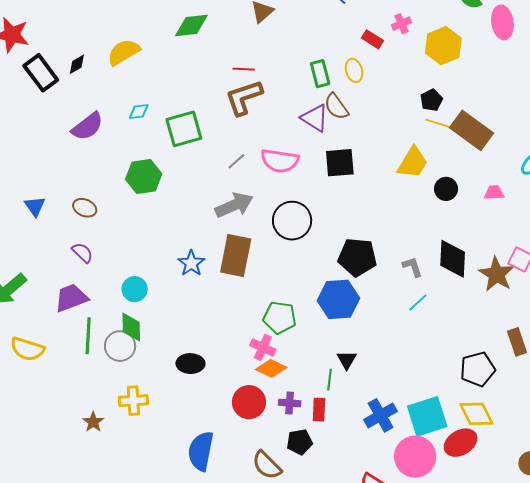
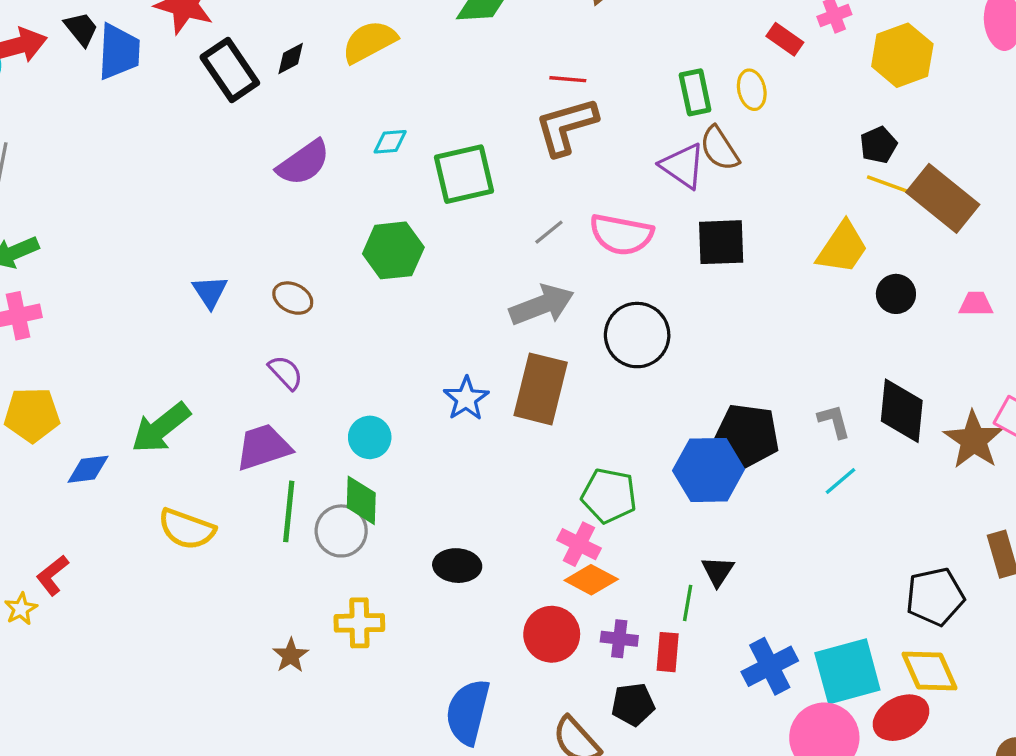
black pentagon: (357, 257) -> (747, 436), moved

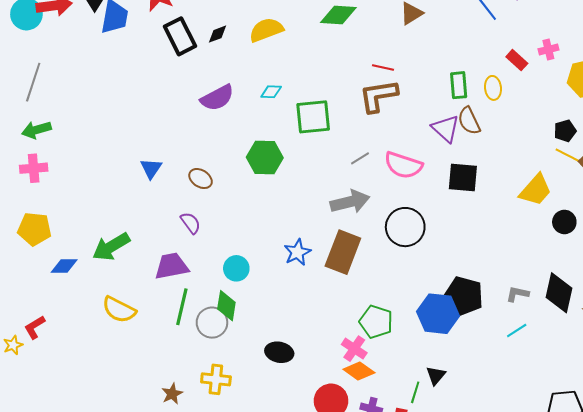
gray L-shape: (834, 421) -> (517, 294), turned -70

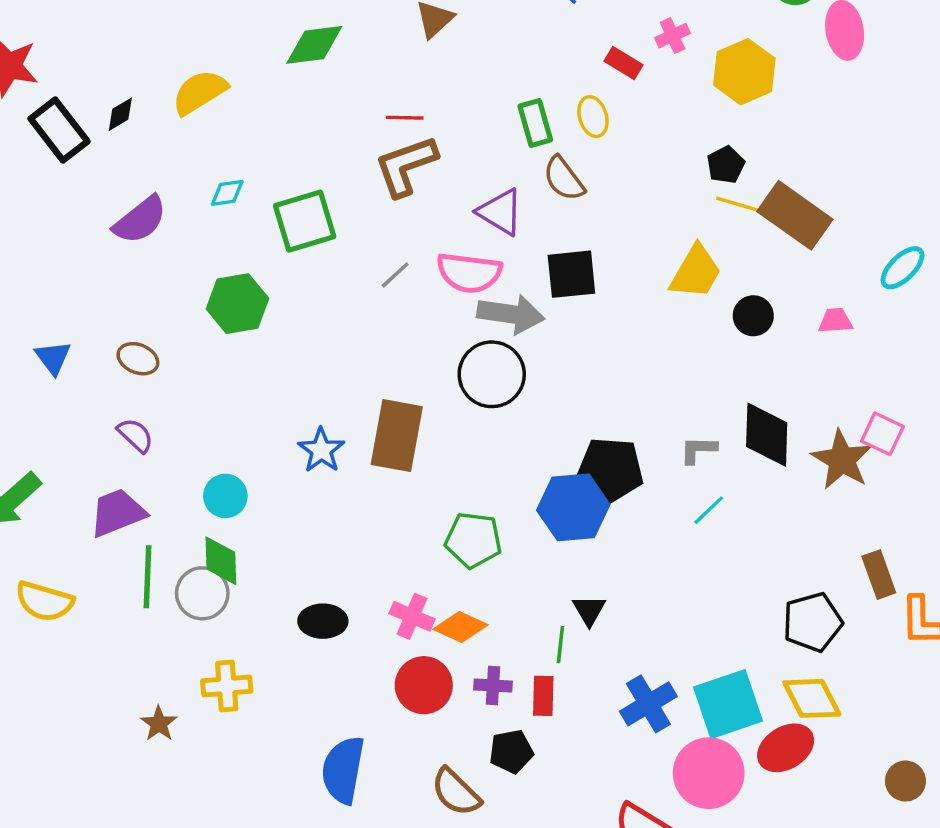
purple triangle: (446, 129) -> (500, 212), moved
gray arrow: (350, 202) -> (511, 314), moved, turned 33
pink cross: (354, 349) -> (412, 616), moved

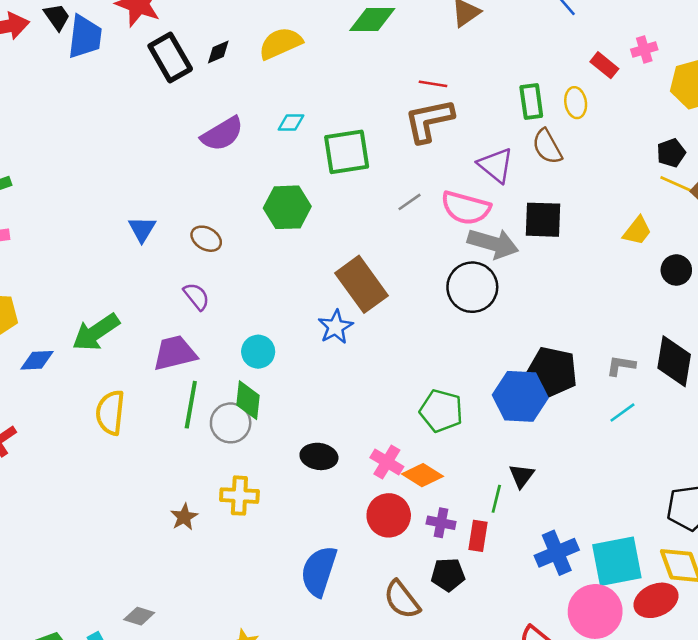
yellow trapezoid: (696, 272) -> (637, 231), size x0.7
brown rectangle: (397, 436) -> (361, 284), moved, turned -54
yellow semicircle: (44, 601) -> (110, 413), turned 72

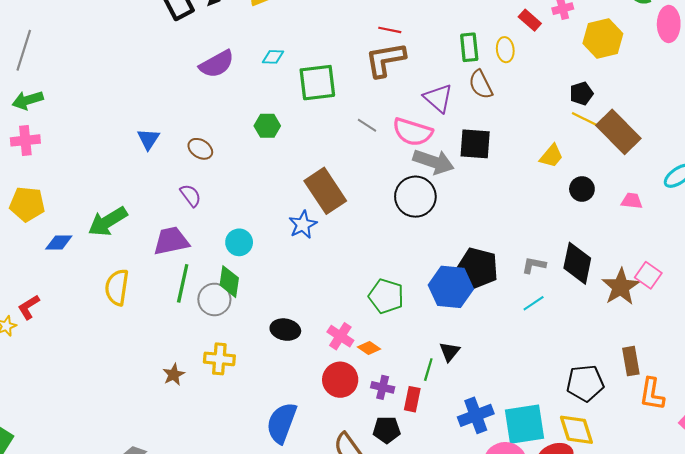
gray line: (410, 202) -> (367, 125), turned 66
green hexagon: (287, 207) -> (267, 126), size x0.7
orange diamond: (423, 475) -> (369, 348), size x0.7

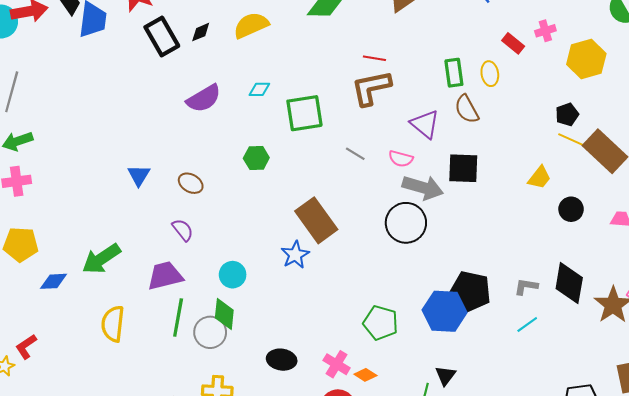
pink semicircle: (413, 132) -> (401, 159), size x0.6

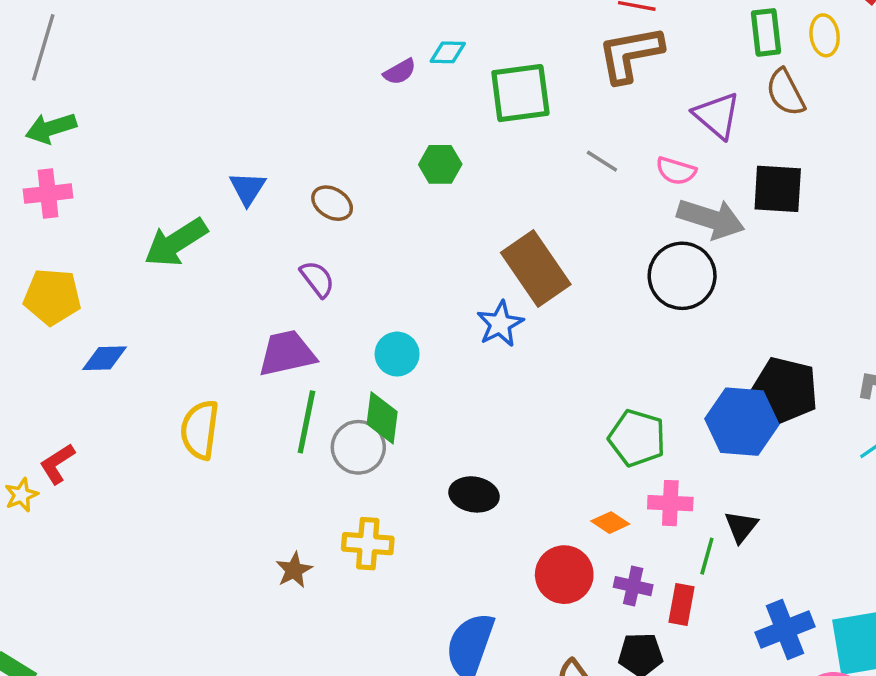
purple semicircle: (204, 98) -> (400, 72), moved, size x0.6
green arrow: (101, 259) -> (176, 242), moved
pink cross: (337, 364) -> (670, 503), moved, turned -30

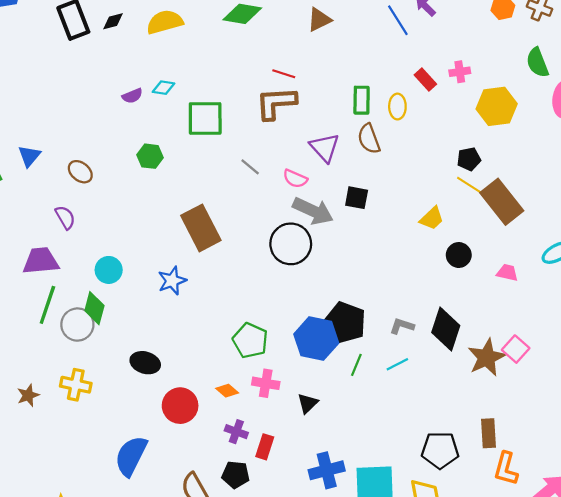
black square: (778, 189) -> (357, 198), size x0.7
blue star: (500, 324) -> (172, 281), moved
green line: (707, 556) -> (356, 365), moved
red circle: (564, 575) -> (180, 406), moved

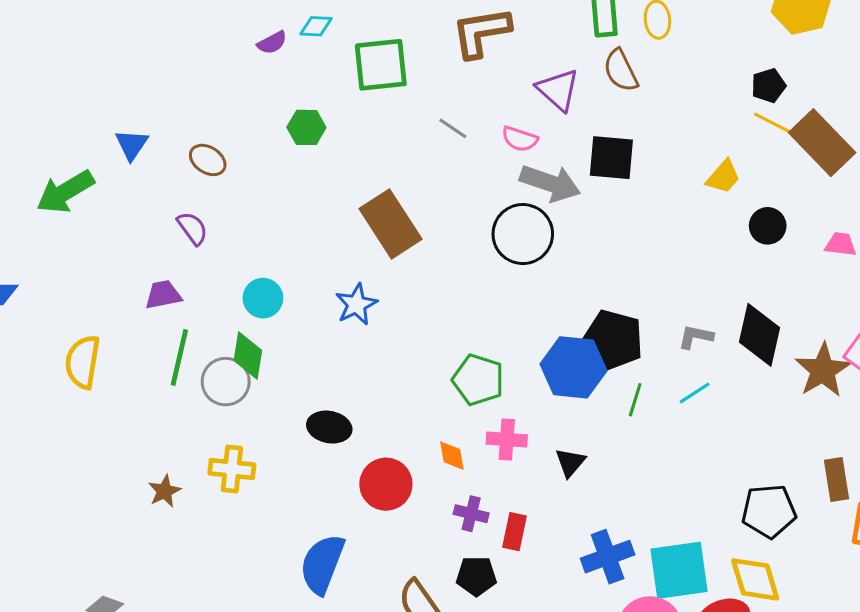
black square: (357, 198) -> (611, 158), size x1.4
purple trapezoid: (41, 261) -> (163, 295), size x0.7
orange diamond: (227, 391) -> (452, 456), turned 45

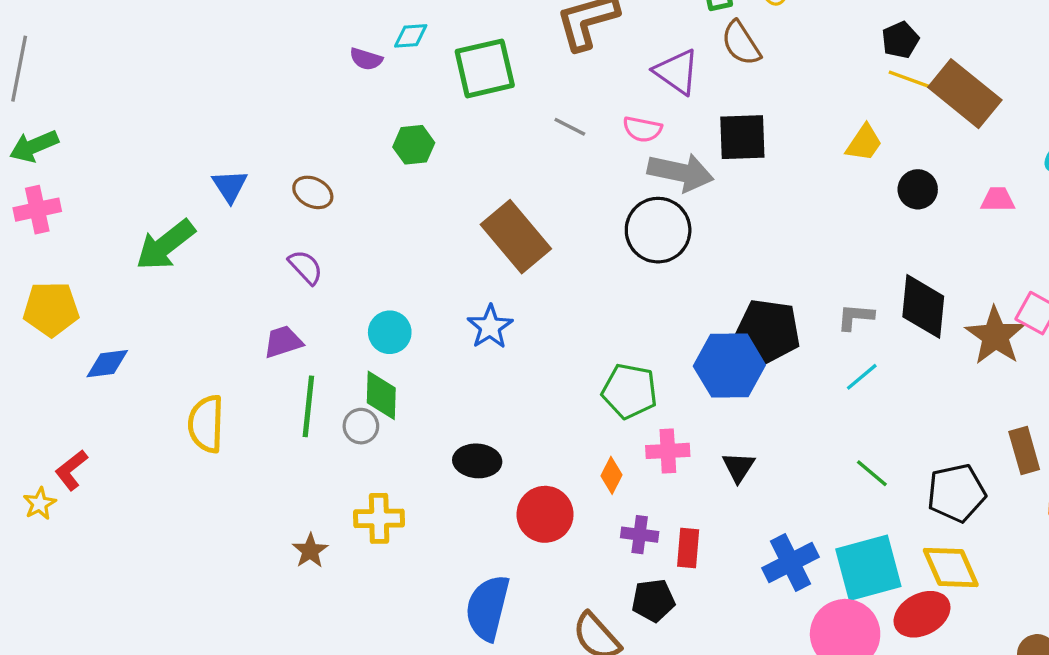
purple semicircle: (272, 43) -> (366, 59), turned 52
gray circle: (226, 382) -> (361, 426), size x0.7
green line: (635, 400) -> (872, 473), moved, turned -60
orange diamond: (452, 456) -> (612, 475), turned 44

